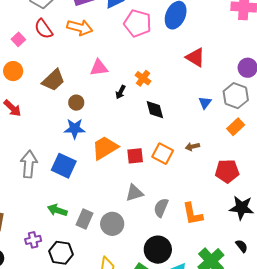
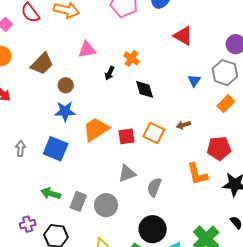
gray arrow: (29, 164) -> (20, 149), size x0.6
orange L-shape: (193, 214) -> (197, 174), moved

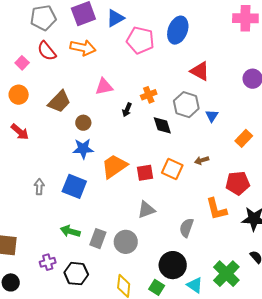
orange cross: (132, 58) -> (149, 95), turned 35
gray hexagon: (225, 73) -> (186, 105), moved
gray semicircle: (154, 187) -> (186, 228), moved

